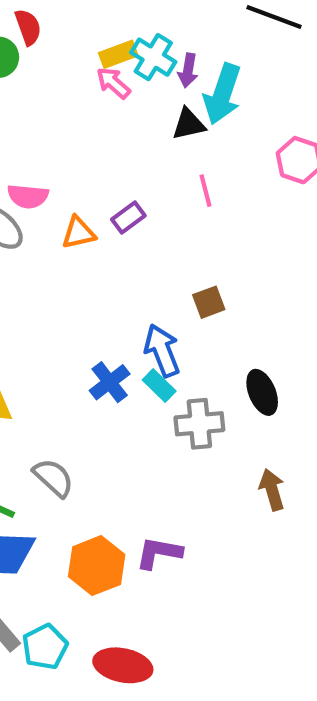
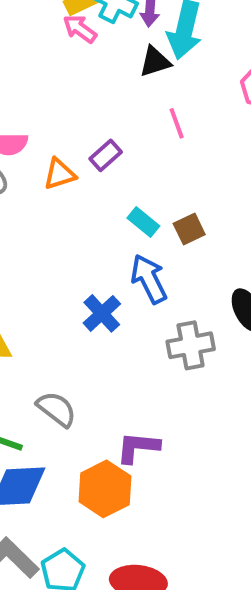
cyan rectangle: (159, 386) -> (143, 222), moved
purple L-shape: (159, 553) -> (138, 447), moved

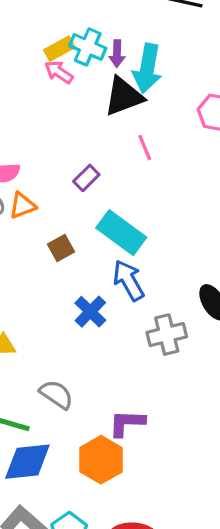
black triangle: (155, 62) -> (124, 96), size x1.5
orange triangle: (59, 174) -> (22, 206), moved
cyan rectangle: (143, 222) -> (121, 233), size x1.8
brown square: (189, 229) -> (61, 248), moved

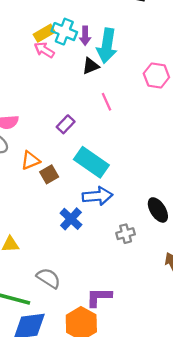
black triangle: (124, 96) -> (91, 66), size x0.6
orange triangle: (22, 206) -> (30, 160), moved
blue arrow: (129, 280) -> (97, 196), turned 116
gray cross: (167, 335) -> (126, 234), size x0.7

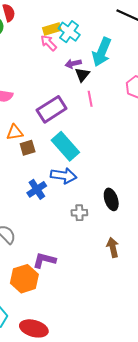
purple arrow: (85, 36) -> (73, 64), moved, turned 63
black triangle: (91, 66) -> (82, 75), moved, turned -42
purple rectangle: (66, 124) -> (52, 109), size x1.8

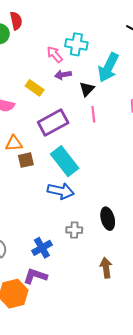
yellow rectangle: (52, 29) -> (35, 88), moved, turned 48
cyan cross: (69, 32) -> (76, 44), turned -30
purple arrow: (73, 64) -> (63, 75), moved
blue cross: (37, 189) -> (42, 248), moved

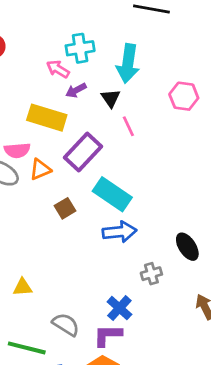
yellow rectangle: (35, 88) -> (47, 118), size x1.6
orange triangle: (14, 143) -> (40, 169), moved
purple L-shape: (35, 276) -> (108, 335), moved

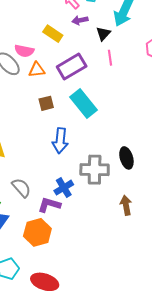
yellow rectangle: (47, 118) -> (53, 34), size x0.7
blue arrow: (120, 232) -> (60, 141), moved, turned 85
gray cross: (151, 274) -> (95, 170), size x1.8

